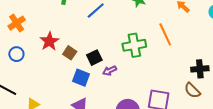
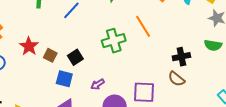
purple arrow: (110, 71) -> (98, 84), moved

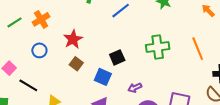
orange line: (143, 26) -> (198, 49), moved
brown square: (50, 55) -> (76, 64), moved

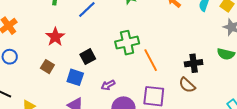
red star: (73, 39) -> (55, 37), moved
orange line: (198, 49) -> (151, 60), moved

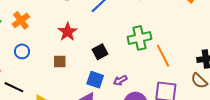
brown square: (47, 67) -> (60, 62), turned -32
blue square: (75, 77) -> (95, 80), moved

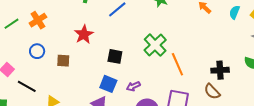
green cross: (139, 38) -> (155, 45), turned -35
black square: (100, 52) -> (115, 56), turned 35
brown square: (60, 62) -> (63, 61), moved

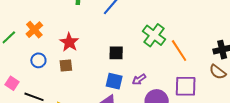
red star: (84, 34) -> (69, 42), moved

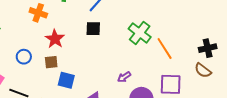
orange cross: (34, 30) -> (38, 13), moved, turned -30
black square: (116, 53) -> (93, 29), moved
blue square: (114, 81) -> (66, 80), moved

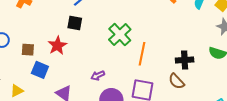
red star: (55, 39) -> (57, 45), moved
orange line: (165, 49) -> (142, 54), turned 35

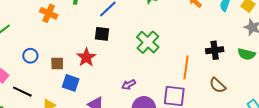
orange line: (142, 54) -> (186, 67), moved
black cross: (185, 60) -> (215, 50), moved
brown semicircle: (176, 81) -> (218, 85), moved

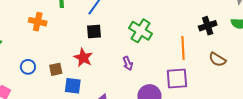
purple arrow: (129, 85) -> (128, 63), moved, turned -72

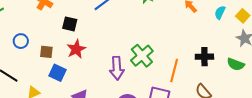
black square: (94, 31) -> (70, 24), moved
green cross: (141, 31) -> (142, 56), moved
purple arrow: (128, 63) -> (117, 68), size x1.6

